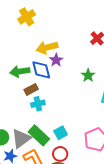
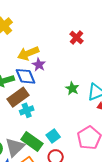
green star: (88, 75) -> (72, 88), moved
brown rectangle: (31, 89) -> (18, 97), size x1.5

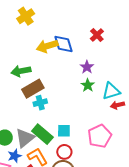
purple star: (39, 65) -> (87, 67), moved
blue diamond: (26, 76) -> (64, 44), moved
cyan square: (53, 136) -> (64, 131), turned 32

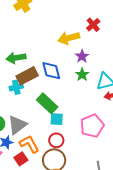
blue diamond: (64, 44) -> (51, 71), moved
yellow arrow: (47, 46) -> (69, 38), moved
cyan cross: (40, 103) -> (16, 87), moved
green rectangle: (42, 134) -> (47, 103), moved

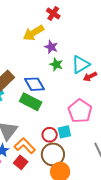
blue diamond: (51, 71) -> (34, 84), moved
cyan square: (57, 119) -> (64, 132), moved

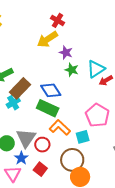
red cross: (53, 13) -> (58, 20), moved
red circle: (50, 135) -> (42, 145), moved
orange L-shape: (25, 146) -> (60, 127), moved

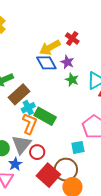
red cross: (58, 20) -> (72, 38), moved
blue diamond: (51, 90) -> (46, 63), moved
cyan cross: (13, 103) -> (28, 108), moved
orange L-shape: (60, 127) -> (30, 124), moved, turned 65
red square: (40, 169) -> (48, 175), moved, size x1.6

